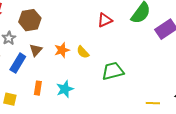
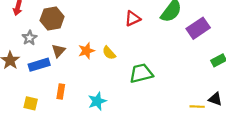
blue rectangle: (18, 63) -> (39, 65), turned 42
cyan star: (65, 89) -> (97, 101), moved
yellow line: (153, 103) -> (197, 107), moved

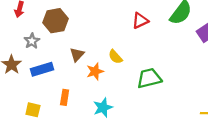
brown triangle: (59, 51) -> (77, 54), moved
orange star: (86, 51) -> (95, 71), moved

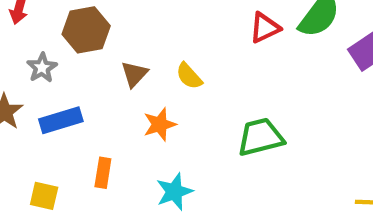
red triangle: (140, 21) -> (265, 28), moved
brown triangle: (77, 54) -> (134, 74), moved
yellow semicircle: (115, 57) -> (189, 76), moved

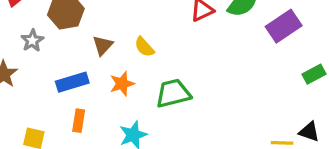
blue rectangle: (61, 120) -> (72, 82), moved
green trapezoid: (260, 137) -> (173, 93), moved

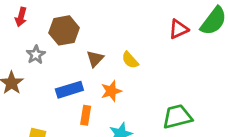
green trapezoid: (173, 93) -> (177, 117), moved
orange rectangle: (79, 121) -> (86, 115), moved

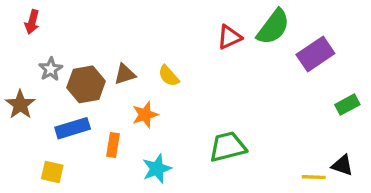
brown hexagon: (64, 30) -> (86, 84), moved
brown triangle: (95, 59) -> (125, 74), turned 30
blue rectangle: (69, 90) -> (73, 128), moved

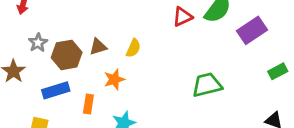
yellow semicircle: (169, 76) -> (133, 48), turned -114
green trapezoid: (228, 147) -> (207, 85), moved

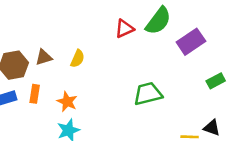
orange star: (114, 79) -> (67, 102), moved, turned -30
orange rectangle: (88, 104) -> (35, 94), moved

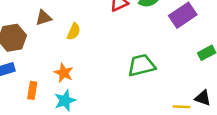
brown triangle: (44, 57) -> (44, 18), moved
orange rectangle: (35, 94) -> (32, 90), moved

